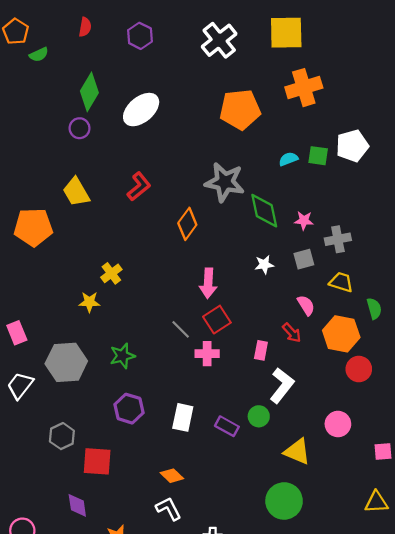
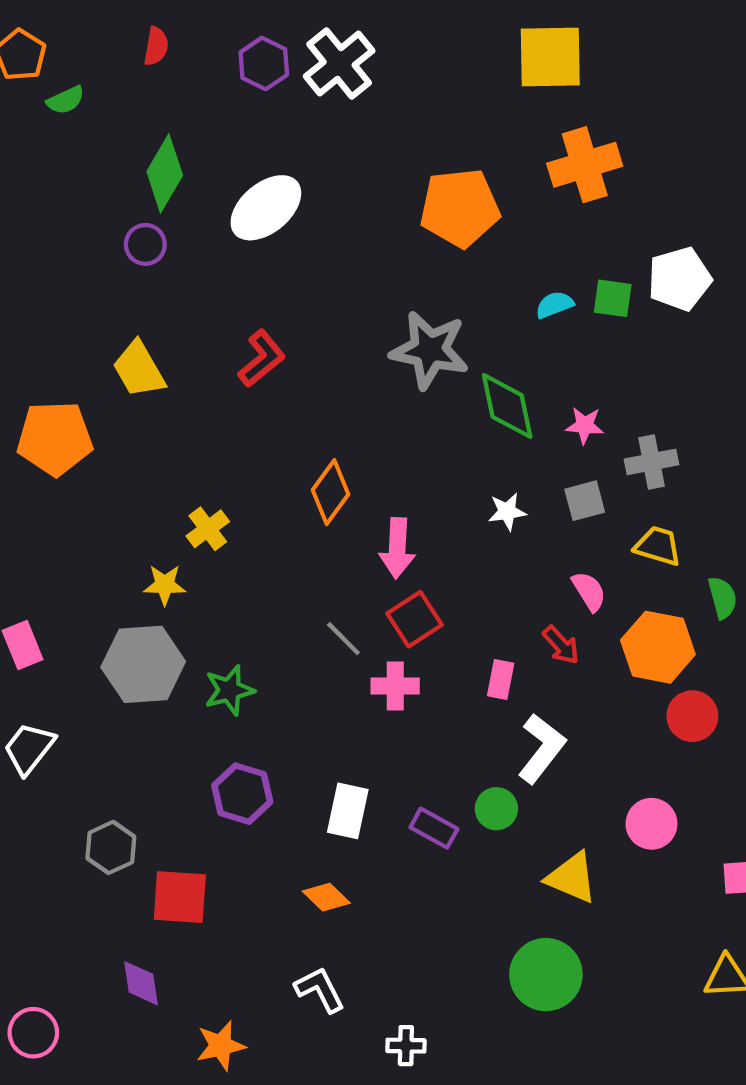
white cross: (219, 40) -> (339, 63), moved
orange diamond: (187, 224) -> (331, 492), moved
gray hexagon: (66, 362) -> (143, 664), moved
orange diamond: (172, 476) -> (326, 897), moved

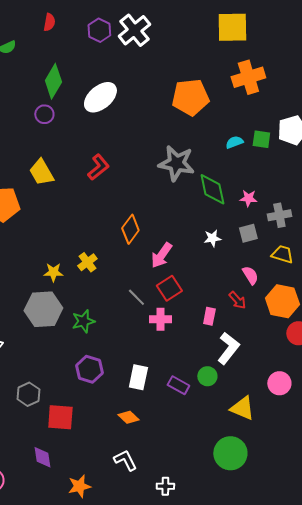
yellow cross: (208, 529) -> (87, 262), moved
pink arrow: (397, 548) -> (161, 255), turned 32

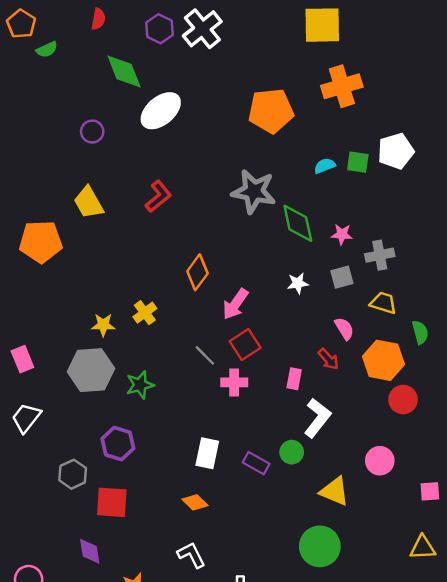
green diamond: (53, 81) -> (124, 72), moved, turned -52
purple hexagon: (89, 369) -> (118, 444), moved

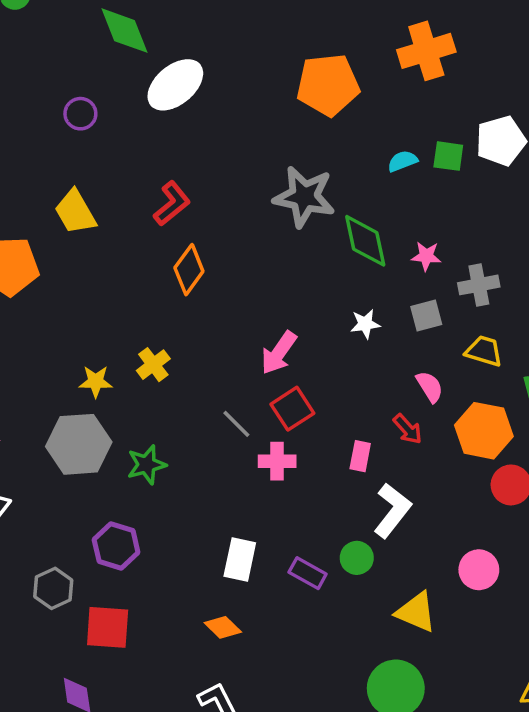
orange diamond: (197, 272) -> (189, 270), moved

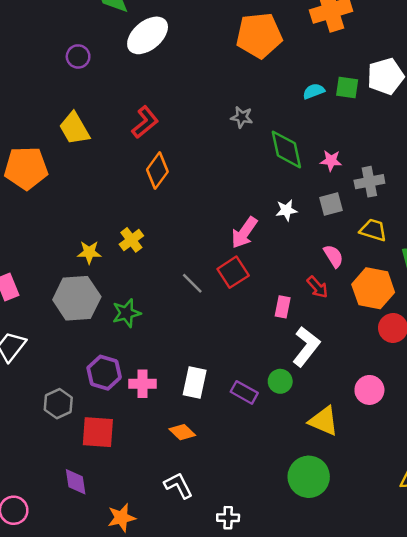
gray star: (304, 197) -> (242, 117), size x0.5
pink arrow: (279, 353) -> (244, 233), moved
pink cross: (277, 461) -> (143, 384), moved

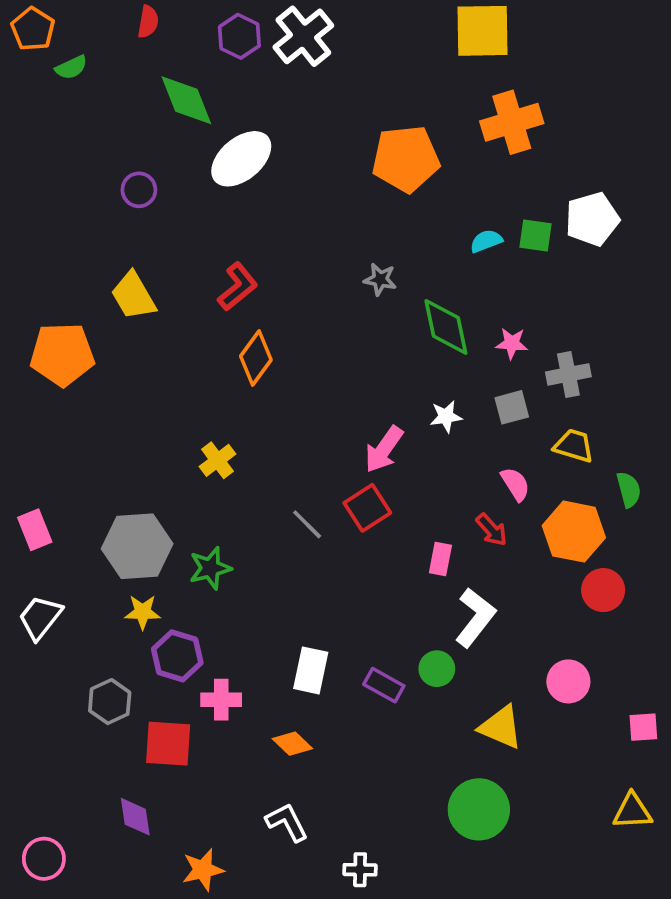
yellow star: (89, 252) -> (143, 612), moved
pink cross: (143, 384) -> (221, 700), moved

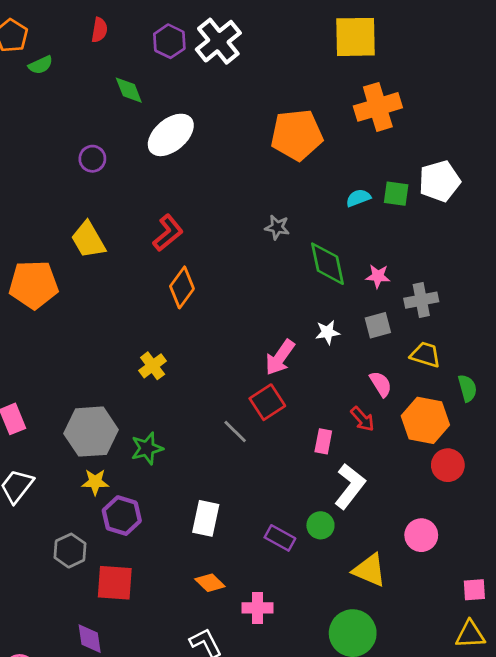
green diamond: (186, 100) -> (129, 90), size x0.7
gray line: (307, 524) -> (235, 432), moved
white rectangle: (311, 670) -> (206, 518), moved
pink cross: (221, 700) -> (258, 608), moved
pink square: (643, 727) -> (474, 590), moved

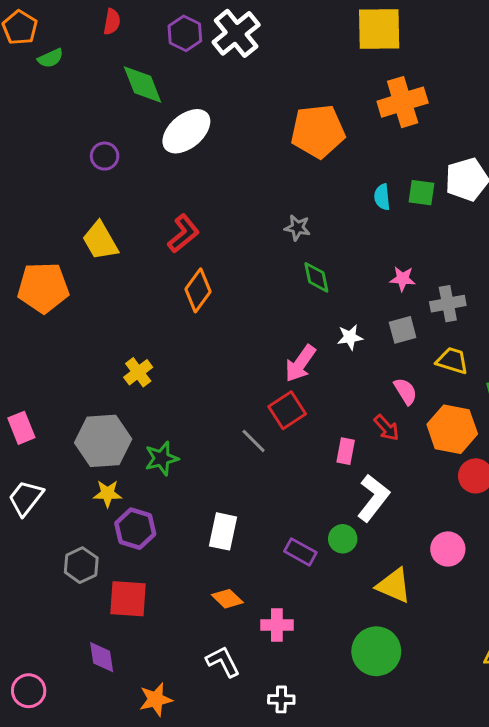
green diamond: (129, 90) -> (143, 85), size x1.4
cyan semicircle: (358, 198) -> (382, 197), turned -75
green diamond: (327, 264) -> (316, 277), moved, size x0.7
yellow cross: (153, 366) -> (138, 372), moved

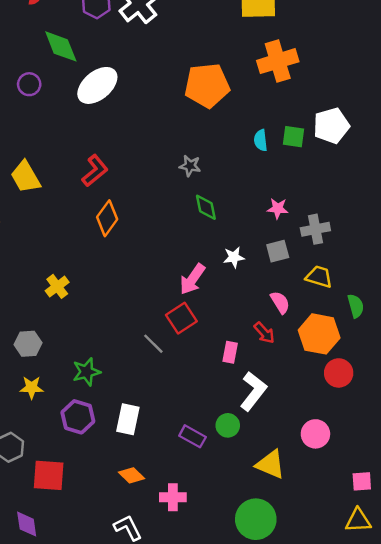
purple circle: (105, 156) -> (29, 84), moved
gray hexagon: (103, 441) -> (28, 344), size x0.6
green star: (162, 458) -> (86, 372), moved
purple hexagon: (135, 529) -> (78, 417), moved

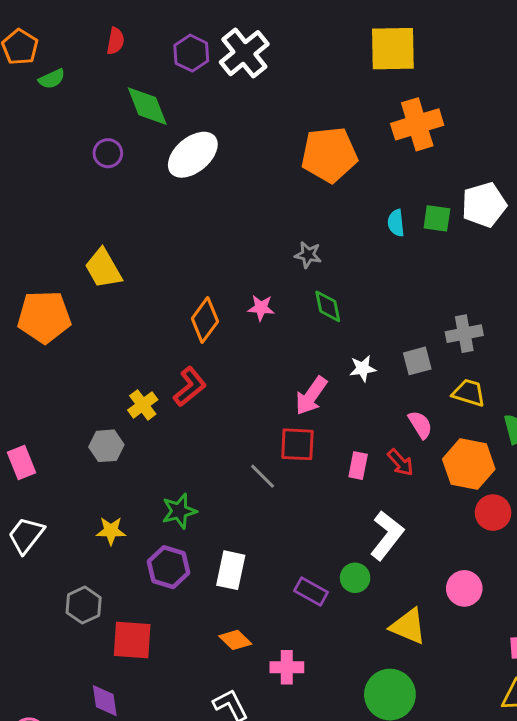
red L-shape: (95, 171) -> (190, 387), moved
pink star: (278, 208) -> (261, 308), moved
red square: (181, 318) -> (297, 444), turned 36
gray hexagon: (28, 344) -> (106, 446), moved
pink rectangle: (230, 352) -> (358, 466), moved

